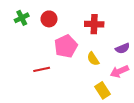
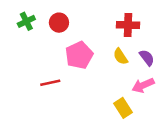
red cross: (94, 24) -> (128, 25), moved
purple semicircle: (123, 48) -> (147, 58), turned -104
yellow semicircle: (93, 59) -> (120, 56), moved

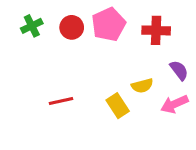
pink pentagon: (79, 55) -> (109, 24), moved
yellow semicircle: (120, 56) -> (142, 86), moved, turned -72
yellow rectangle: (123, 108) -> (118, 106), moved

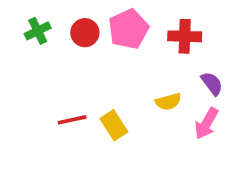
pink arrow: (174, 104) -> (206, 123), turned -36
yellow rectangle: (118, 106) -> (114, 125), moved

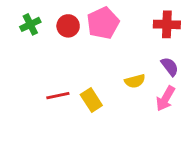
red cross: (185, 36) -> (167, 24), moved

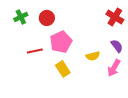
pink pentagon: (103, 23) -> (61, 42), moved
red cross: (167, 24) -> (115, 17), turned 30
red line: (58, 96) -> (35, 51), moved

